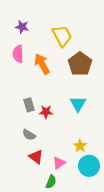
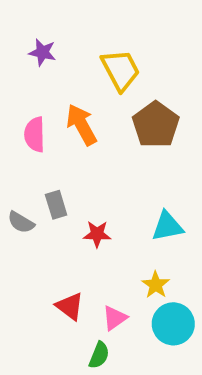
pink semicircle: (18, 54) -> (35, 134), moved
cyan triangle: (78, 104) -> (167, 226), moved, turned 48
red star: (46, 112) -> (97, 234), moved
gray semicircle: (29, 135) -> (21, 222), moved

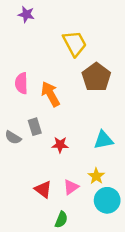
purple star: (42, 52) -> (26, 14), moved
orange arrow: (81, 125) -> (50, 94), moved
pink triangle: (115, 318) -> (71, 187), moved

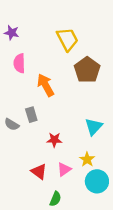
purple star: (26, 14) -> (12, 33), moved
pink semicircle: (21, 83) -> (19, 63), moved
cyan triangle: (104, 140) -> (94, 127), turned -36
red star: (60, 145) -> (54, 140), moved

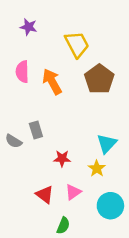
purple star: (12, 33) -> (29, 27), moved
orange arrow: (46, 85) -> (52, 82), moved
yellow star: (87, 159) -> (97, 168), moved

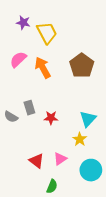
yellow trapezoid: (77, 44) -> (47, 33), moved
pink semicircle: (22, 72) -> (18, 59), turned 48
red star: (62, 159) -> (51, 118), moved

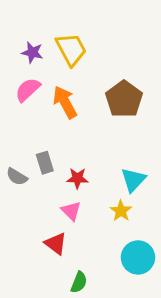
purple star: (23, 23) -> (32, 52), moved
pink triangle: (60, 159) -> (71, 211), moved, turned -40

